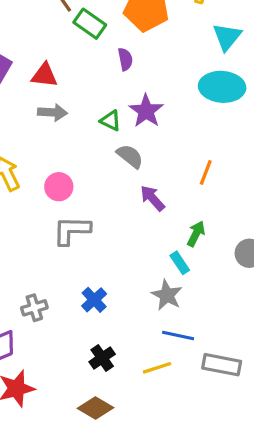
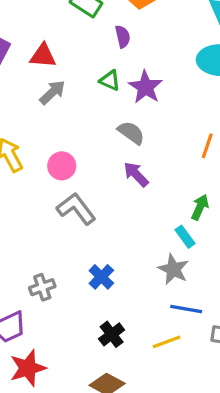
gray arrow: (52, 112) -> (52, 92), turned -44
green triangle: (111, 121) -> (110, 80), moved
purple arrow: (152, 198) -> (136, 174), moved
gray L-shape: (72, 230) -> (76, 209), turned 54

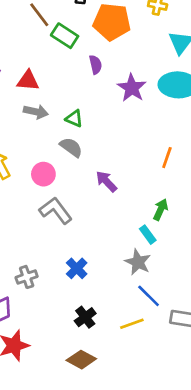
green triangle: (110, 80) -> (74, 119), moved
purple star: (145, 87) -> (132, 88), moved
gray arrow: (52, 92) -> (36, 112), turned 55
gray semicircle: (131, 133) -> (71, 147), moved
blue line: (186, 309) -> (149, 296), turned 35

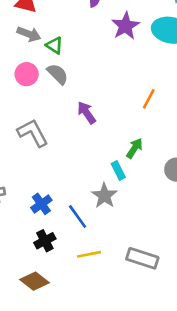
green triangle: (74, 119) -> (54, 45), moved
pink circle: (43, 174) -> (27, 74), moved
blue cross: (77, 268) -> (41, 204), moved
blue line: (149, 296) -> (78, 217), moved

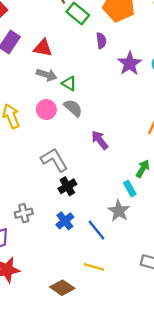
black cross: (45, 241) -> (67, 186), moved
yellow line: (89, 254) -> (94, 267), moved, turned 30

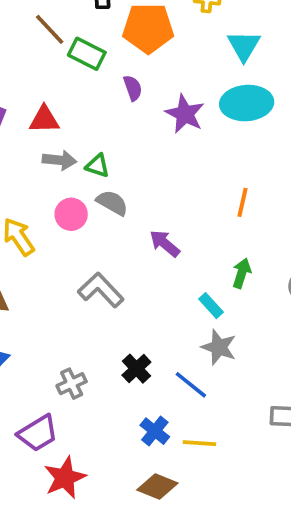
black cross: (67, 186) -> (136, 369), moved
cyan rectangle: (130, 189) -> (211, 306), moved
blue cross: (65, 221) -> (155, 431), moved

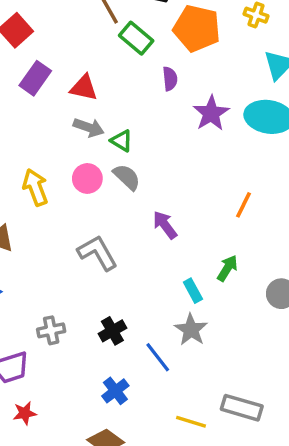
yellow line: (199, 443) -> (191, 422), moved
red star: (65, 478) -> (25, 413), size x0.6

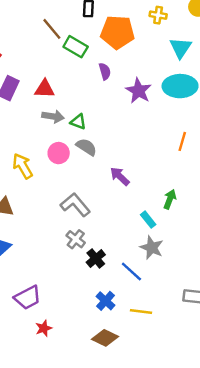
orange line: (243, 205) -> (182, 141), moved
gray cross: (51, 330) -> (76, 239), moved, turned -30
yellow line: (191, 422) -> (141, 311), moved

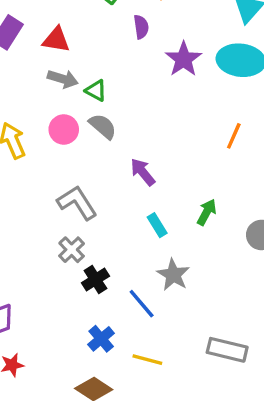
cyan rectangle: (148, 220) -> (157, 225), moved

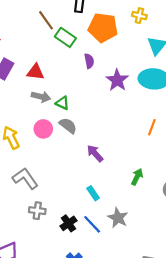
gray L-shape: (77, 203) -> (25, 178), moved
cyan rectangle: (157, 225) -> (93, 193), moved
gray cross: (72, 250) -> (37, 211), moved, turned -35
blue line: (142, 304) -> (92, 224), moved

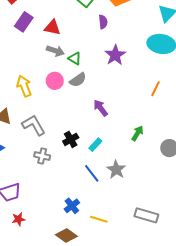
purple star: (117, 80) -> (115, 55), moved
gray semicircle: (68, 126) -> (78, 80), turned 102
cyan rectangle: (93, 193) -> (95, 145), turned 72
black cross: (68, 223) -> (71, 139), moved

